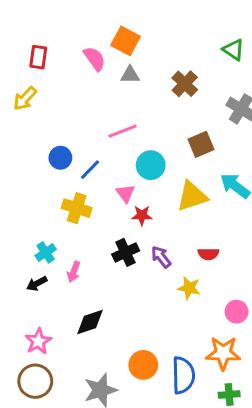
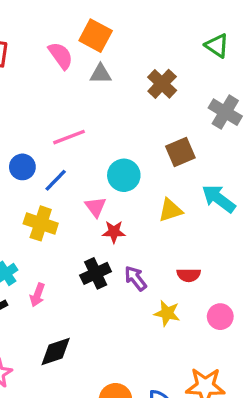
pink line: (123, 131) -> (69, 137), moved
yellow triangle: (192, 196) -> (170, 210), size x0.7
pink circle: (237, 312) -> (220, 317), moved

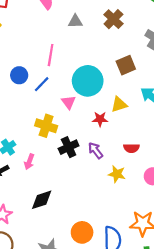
gray triangle: (101, 74) -> (75, 21), moved
pink line: (69, 137) -> (51, 55), turned -60
cyan circle: (124, 175) -> (88, 81), size x1.4
yellow cross: (41, 223) -> (46, 126), moved
red star: (114, 232) -> (100, 119), moved

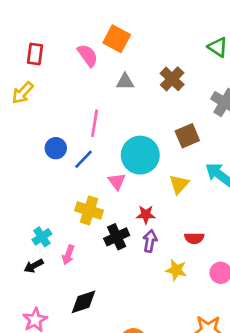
yellow triangle: (119, 104) -> (179, 184), turned -30
red star: (100, 119) -> (146, 215), moved
purple arrow: (96, 150) -> (150, 241), turned 48

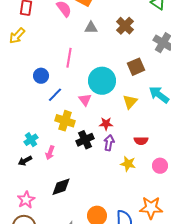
blue line: (83, 159) -> (55, 95), moved

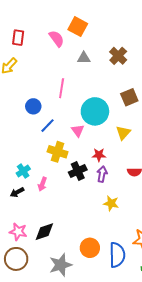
yellow star: (128, 164) -> (111, 203), moved
black diamond: (61, 187) -> (44, 232), moved
pink star: (26, 200) -> (18, 232), turned -30

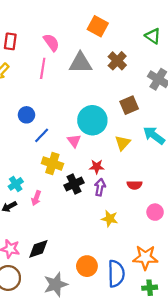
orange square: (78, 27) -> (98, 26), moved
gray triangle: (84, 58) -> (80, 63), size x1.6
pink line: (62, 88) -> (43, 68), moved

